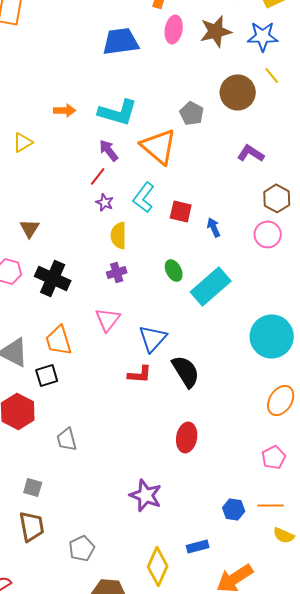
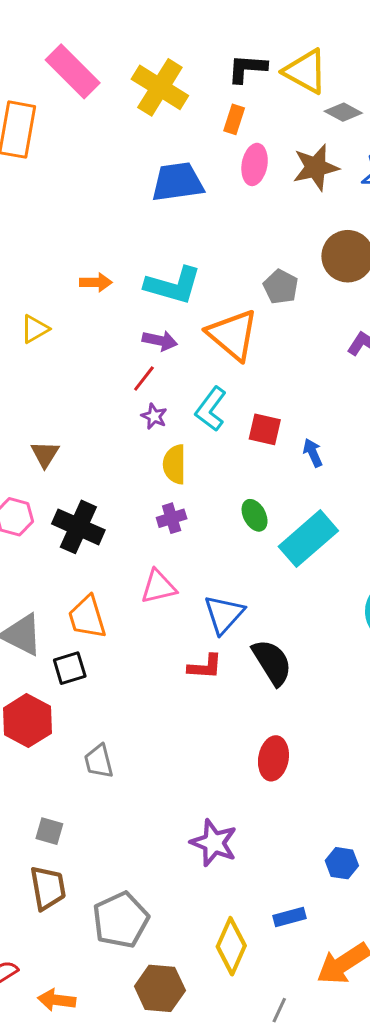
purple arrow: (109, 150) -> (160, 341), turned 140
pink triangle: (108, 319) -> (158, 587), turned 40
gray pentagon: (82, 548) -> (121, 920), size x1.5

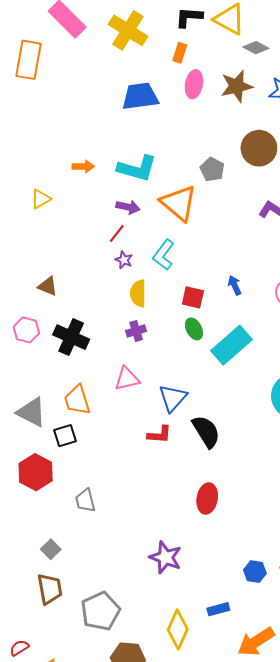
red square: (265, 429) -> (193, 297), moved
brown triangle: (45, 454) -> (48, 286), turned -40
gray square: (49, 831) -> (51, 549), turned 30

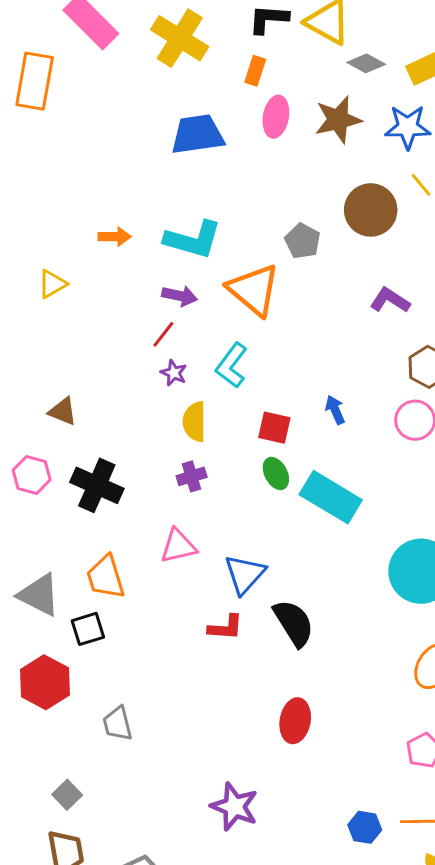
cyan rectangle: (232, 345) -> (331, 497), turned 72

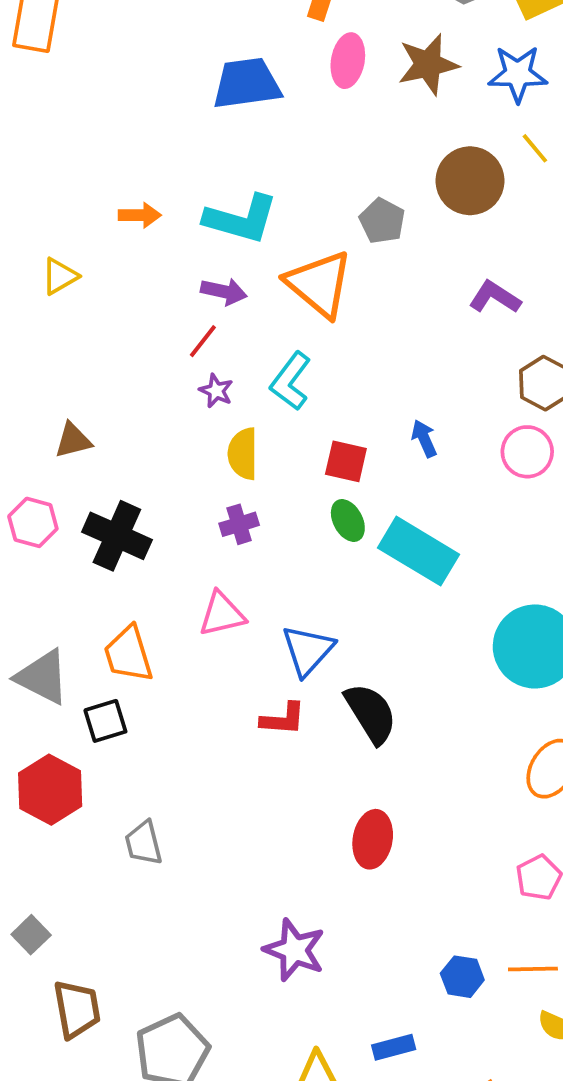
brown triangle: (63, 411) -> (73, 440), turned -36
gray square: (67, 795) -> (31, 935), moved

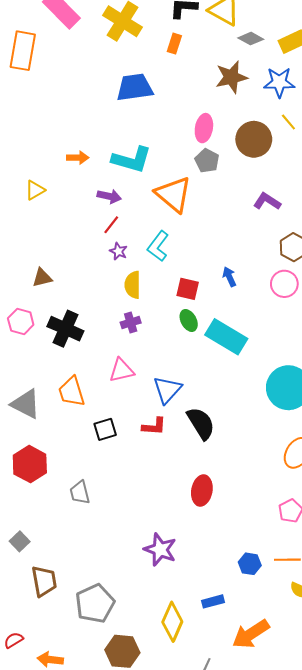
pink ellipse: (348, 61) -> (204, 128), moved
purple arrow: (224, 291) -> (109, 196), moved
black square: (105, 721) -> (105, 429), moved

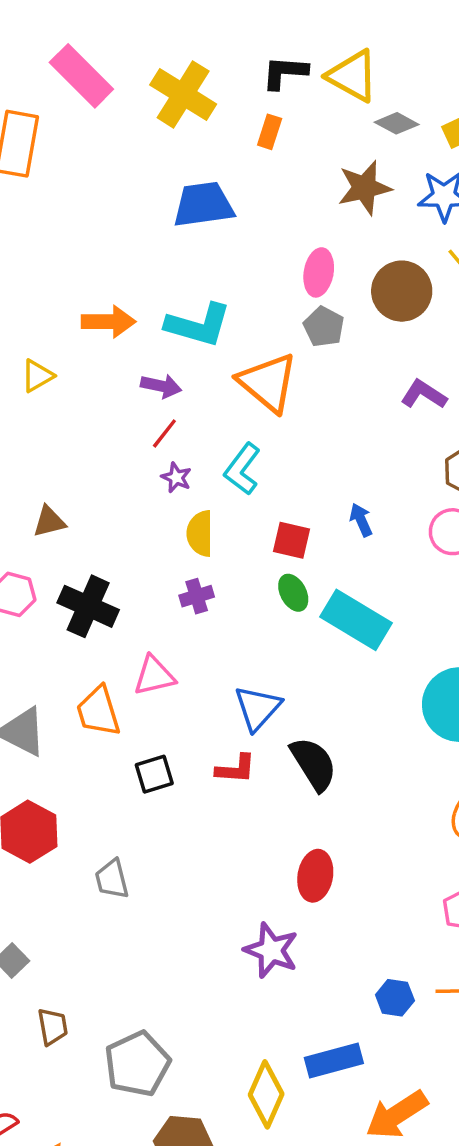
orange arrow: (78, 158) -> (109, 322), size x1.4
pink triangle: (121, 370) -> (154, 676), moved
purple star: (160, 550) -> (271, 950), moved
brown trapezoid: (44, 581) -> (53, 1027), size x0.7
blue rectangle: (213, 601) -> (334, 1060), size x1.5

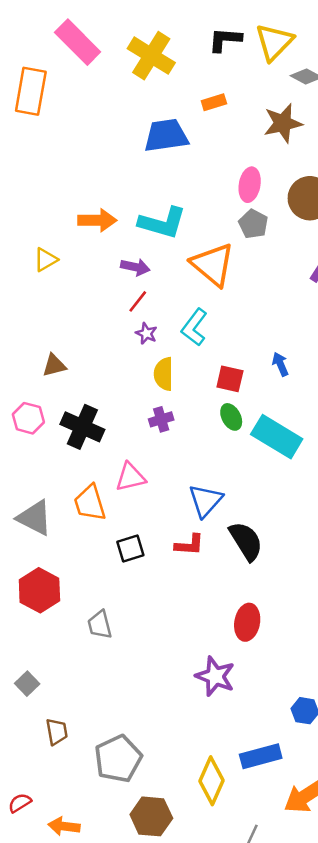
yellow triangle: (353, 76) -> (274, 42), turned 45
orange rectangle: (270, 132) -> (214, 102), moved, turned 55

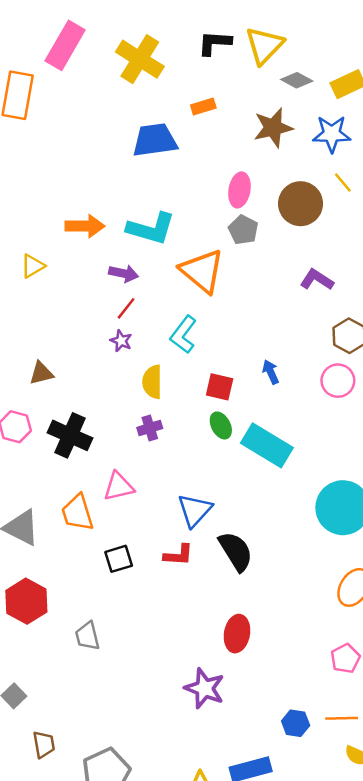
pink rectangle: (78, 42) -> (65, 45), turned 75
purple star: (146, 333) -> (121, 341), moved

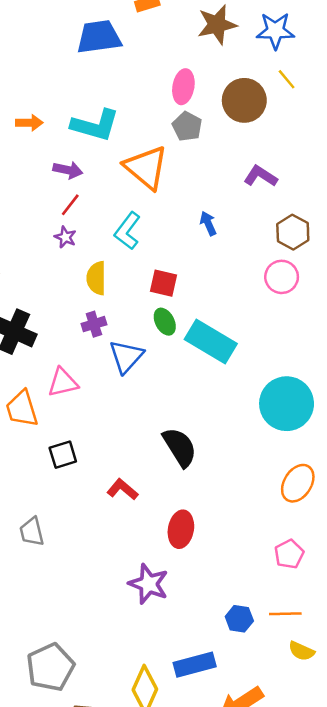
orange arrow: (85, 226) -> (29, 123), size x0.7
blue arrow: (271, 372) -> (208, 223), moved
blue triangle: (195, 510) -> (126, 356), moved
red L-shape: (178, 555) -> (122, 489), moved, turned -144

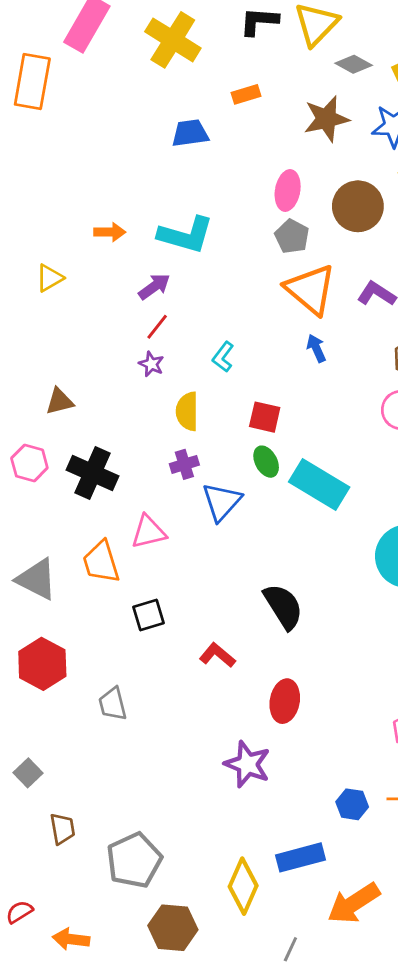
blue trapezoid: (99, 37) -> (190, 133), size x0.7
orange triangle: (146, 167) -> (311, 289), moved
purple arrow: (68, 170) -> (154, 287), turned -48
cyan L-shape: (127, 231) -> (223, 357), size x0.7

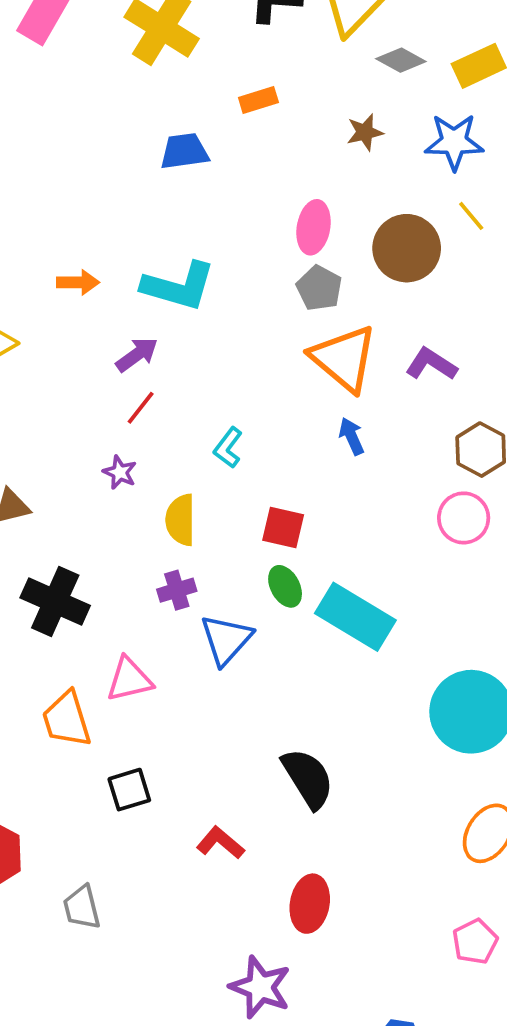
brown star: (326, 119) -> (365, 132), size x0.6
purple star: (151, 364) -> (120, 472), moved

